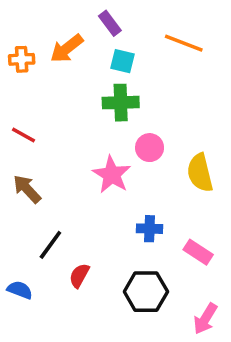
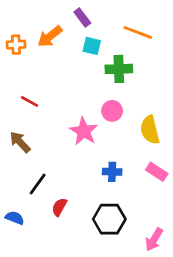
green cross: (121, 103) -> (119, 69), moved
red line: (23, 135) -> (30, 101), moved
pink rectangle: (198, 252) -> (157, 172), moved

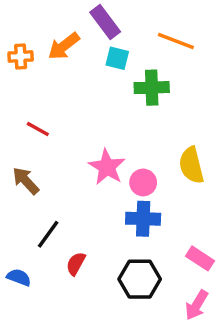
purple rectangle: (82, 18) -> (105, 22), size x1.4
pink circle: (112, 111) -> (143, 182), moved
blue cross: (112, 172) -> (143, 219), size x1.4
pink rectangle: (157, 172) -> (200, 258), moved

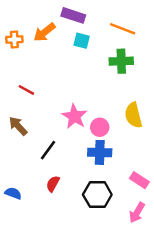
purple rectangle: (105, 22) -> (73, 15), turned -35
green cross: (152, 88) -> (121, 61), moved
black line: (48, 234) -> (48, 150), moved

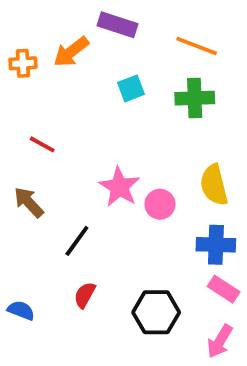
cyan square: (82, 41) -> (131, 88), moved, turned -35
blue cross: (100, 152) -> (216, 245), moved

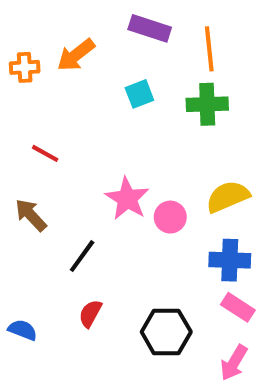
purple rectangle: (117, 25) -> (150, 28), moved
orange line: (197, 46) -> (209, 49), turned 63
yellow semicircle: (214, 185) -> (228, 197), turned 81

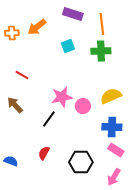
pink star: (127, 199) -> (62, 97), turned 30
black line: (82, 256) -> (49, 119), moved

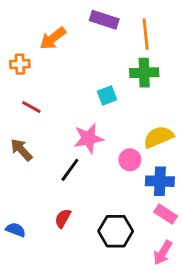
orange cross: (12, 33) -> (20, 64), moved
cyan square: (68, 46) -> (107, 95), moved
pink circle: (83, 106) -> (130, 160), moved

